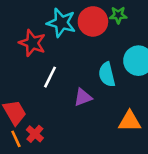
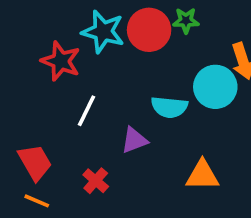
cyan semicircle: (107, 75) -> (169, 107), turned -70
red cross: (35, 134) -> (96, 181), moved
orange line: (16, 139) -> (37, 201), turned -42

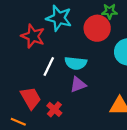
red circle: (149, 30) -> (97, 28), moved
cyan semicircle: (169, 107) -> (76, 63), moved
red trapezoid: (35, 162) -> (31, 98), moved

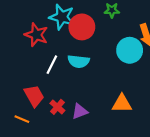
red circle: (97, 28) -> (82, 27), moved
purple triangle: (78, 85) -> (80, 111), moved

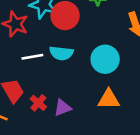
cyan circle: (130, 50) -> (105, 59), moved
white line: (52, 65) -> (32, 57), turned 54

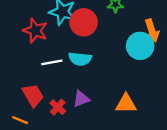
cyan circle: (105, 59) -> (140, 46), moved
purple triangle: (63, 108) -> (81, 99), moved

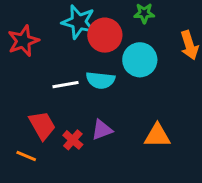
red star: (35, 31) -> (23, 41), moved, turned 30
cyan circle: (140, 46) -> (140, 60), moved

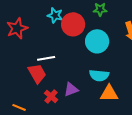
cyan star: (79, 22) -> (55, 15), size x0.7
cyan semicircle: (100, 80) -> (99, 75), moved
red trapezoid: (42, 125) -> (37, 73), moved

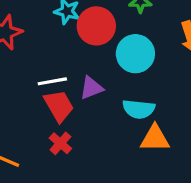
red trapezoid: (37, 73) -> (59, 106), moved
purple triangle: (71, 89) -> (91, 88), moved

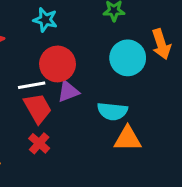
red circle: (96, 26) -> (58, 64), moved
cyan circle: (135, 54) -> (128, 58), moved

